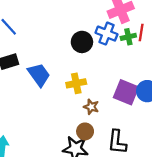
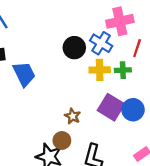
green cross: (128, 37) -> (123, 70), moved
yellow cross: (76, 83) -> (100, 70), moved

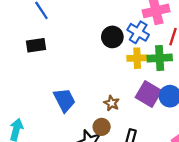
green cross: (123, 70) -> (160, 58), size x1.5
blue trapezoid: (24, 74) -> (64, 100), moved

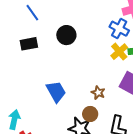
black circle: (112, 37) -> (66, 35), moved
yellow cross: (137, 58) -> (119, 52), turned -36

